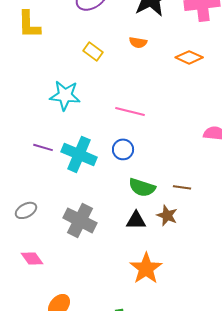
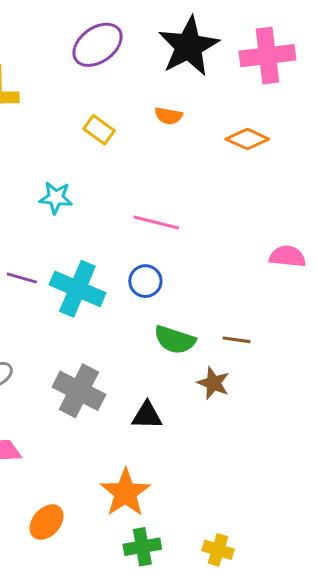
cyan star: (65, 95) -> (56, 198), size x0.7
black triangle: (136, 220) -> (147, 415), moved
orange star: (146, 268) -> (125, 493), moved

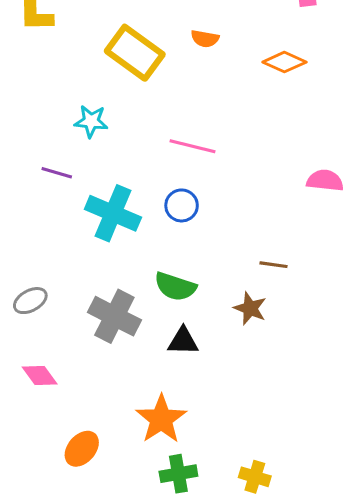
yellow rectangle: (99, 130) -> (135, 53), size x1.8
purple line: (22, 278) -> (57, 173), moved
green semicircle: (175, 340) -> (175, 287), moved

